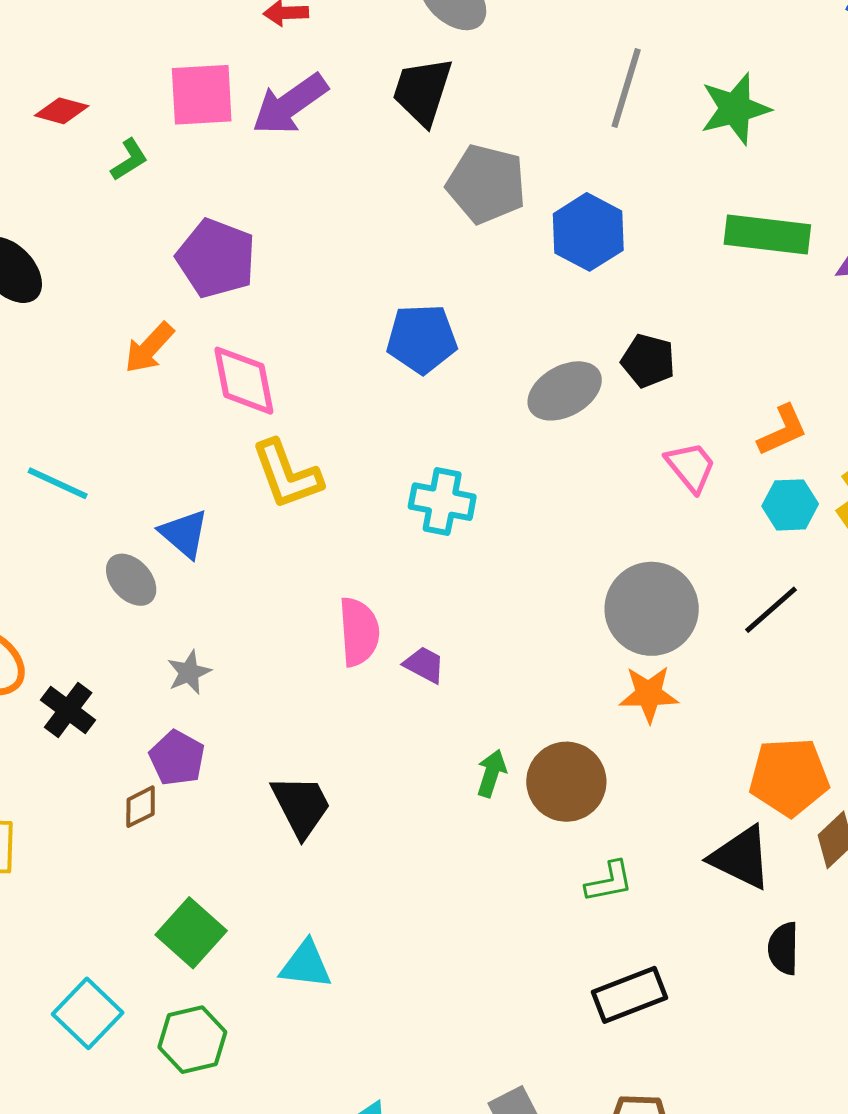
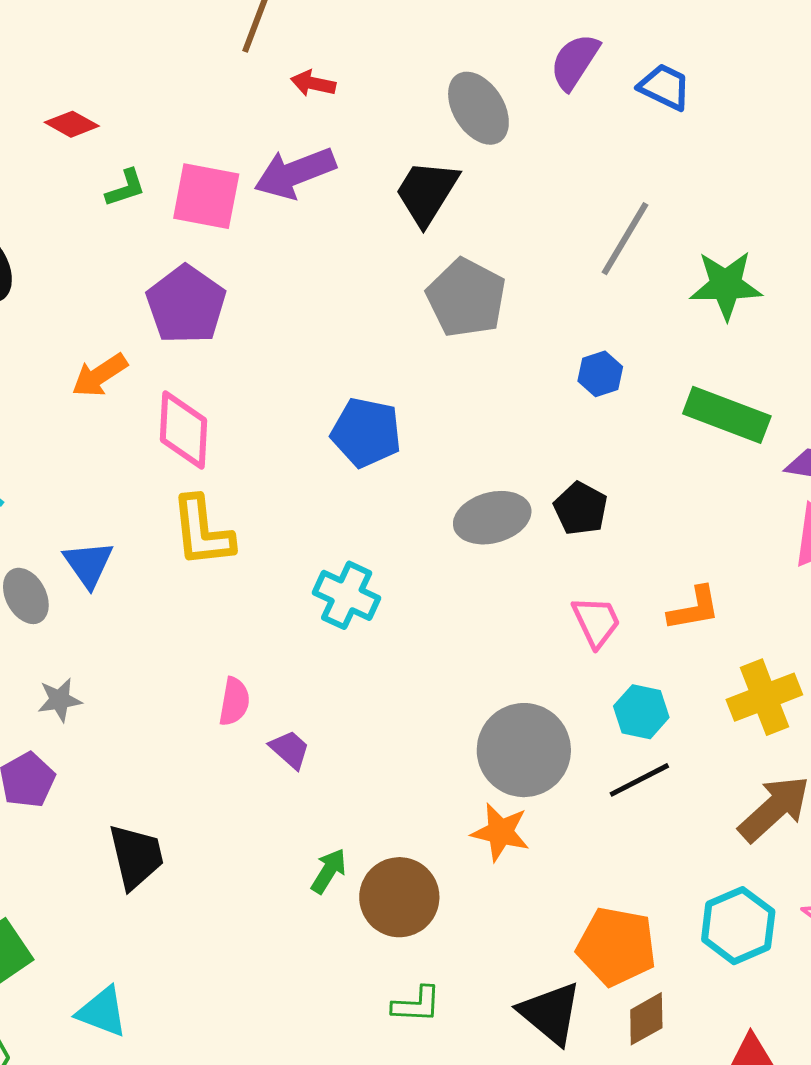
pink square: (202, 95) -> (206, 196), moved
blue hexagon: (588, 232) -> (600, 374), moved, size x0.6
cyan hexagon: (790, 505) -> (641, 712), moved
pink semicircle: (359, 632) -> (234, 702), size x0.7

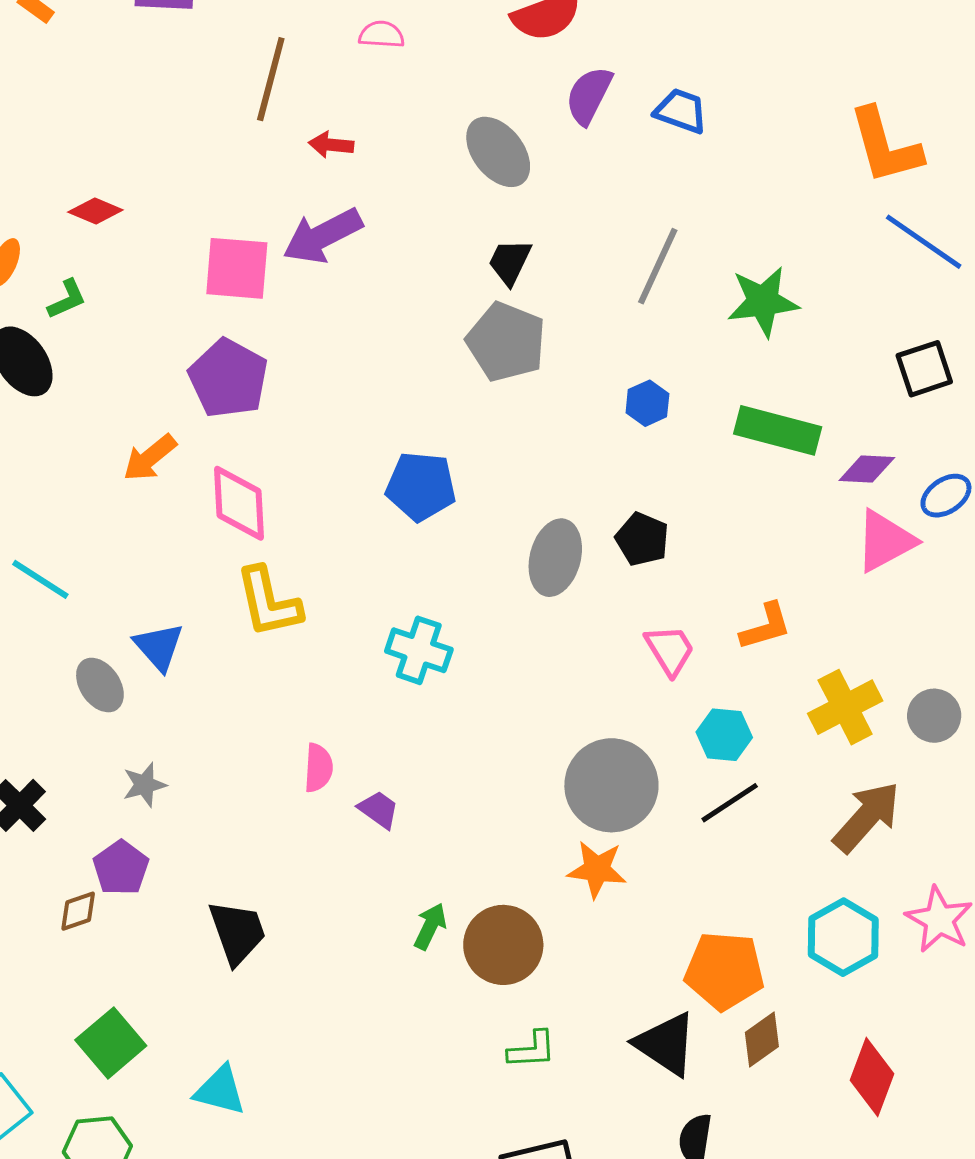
green L-shape: (126, 188) -> (67, 299), moved
black trapezoid: (427, 192) -> (510, 262), moved, size x0.7
gray ellipse: (492, 518) -> (555, 558), turned -54

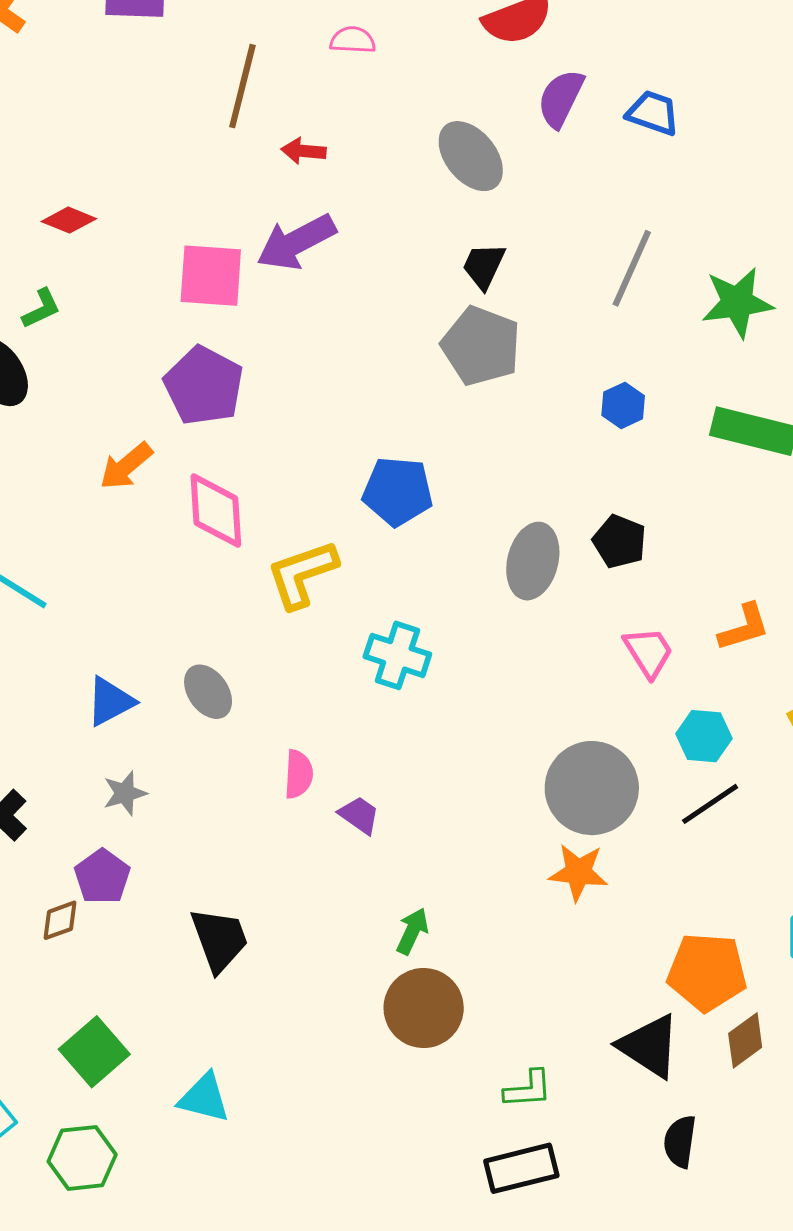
yellow L-shape: (269, 602) -> (302, 574), moved, turned 84
blue triangle: (159, 647) -> (110, 701), moved, turned 44
gray ellipse: (100, 685) -> (208, 692), moved
brown circle: (503, 945) -> (424, 1008), moved
green L-shape: (532, 1050) -> (528, 1089), moved

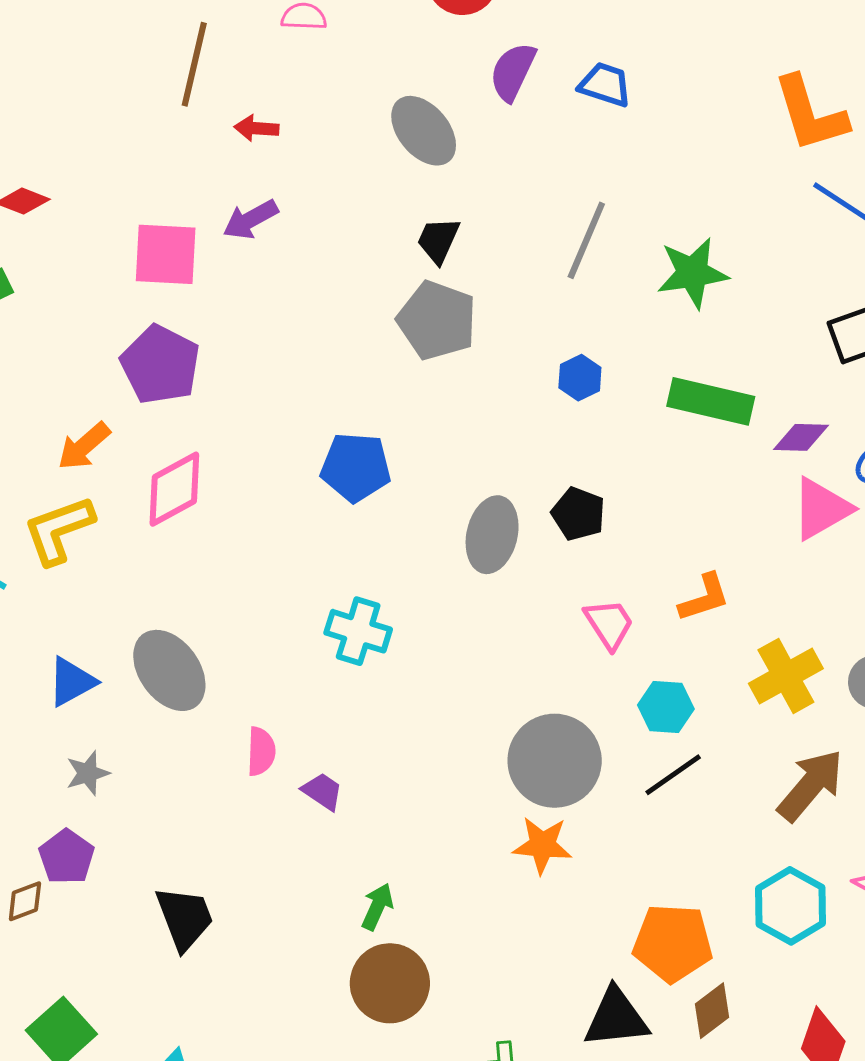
purple arrow: (296, 242) -> (250, 219), size x0.7
pink diamond: (216, 511) -> (174, 489), turned 66
yellow L-shape: (302, 574) -> (59, 530), moved
gray ellipse: (208, 692) -> (169, 670), size x1.5
black triangle: (649, 1046) -> (616, 1018), turned -38

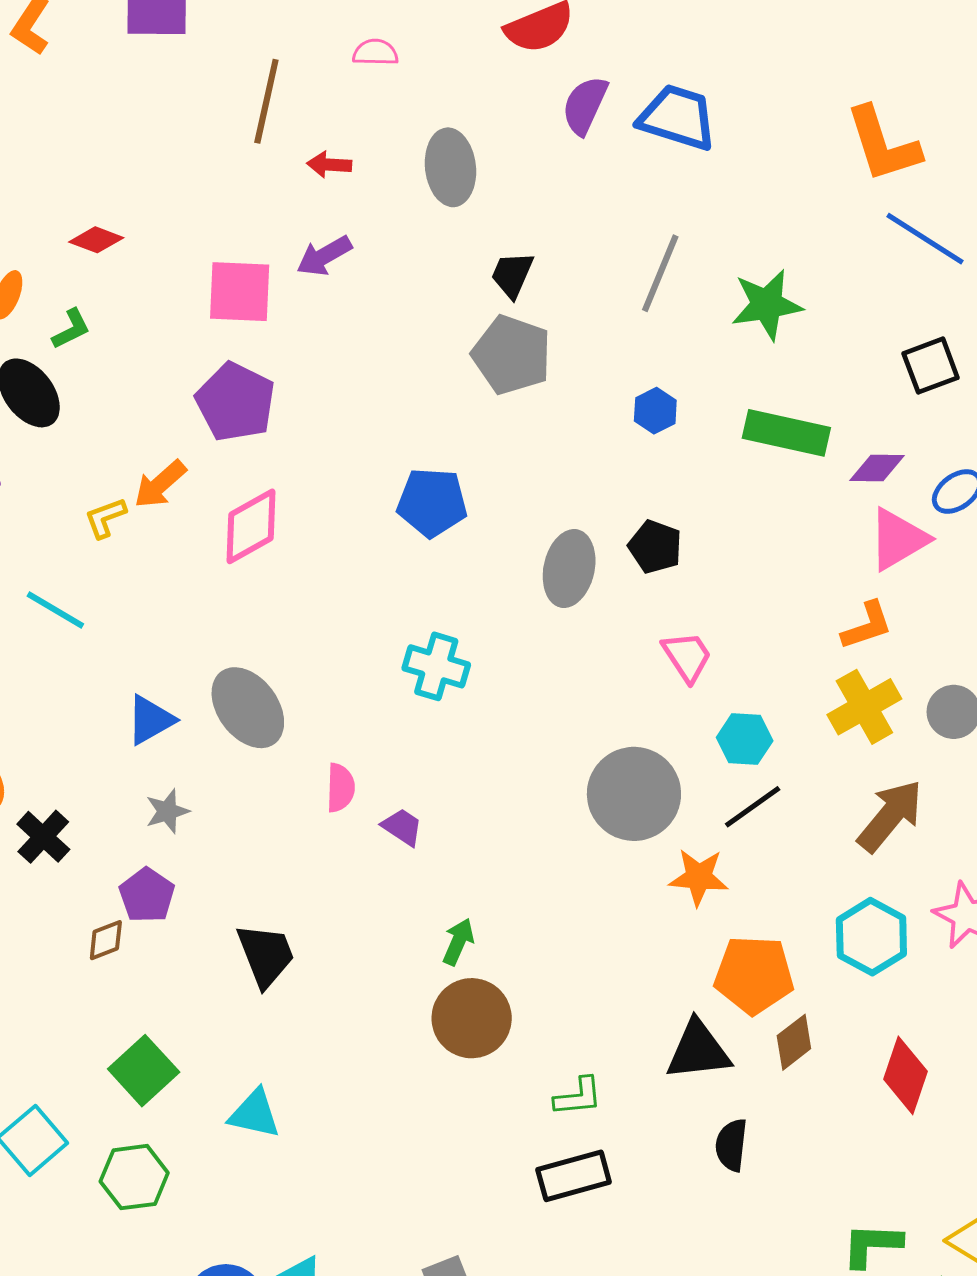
blue trapezoid: (605, 85) -> (677, 117), size x1.5
gray ellipse: (424, 131) -> (450, 167), moved, turned 34
yellow L-shape: (59, 530) -> (105, 518), moved, size x0.6
orange L-shape: (704, 598) -> (867, 626), moved
orange star: (542, 845) -> (699, 877), moved

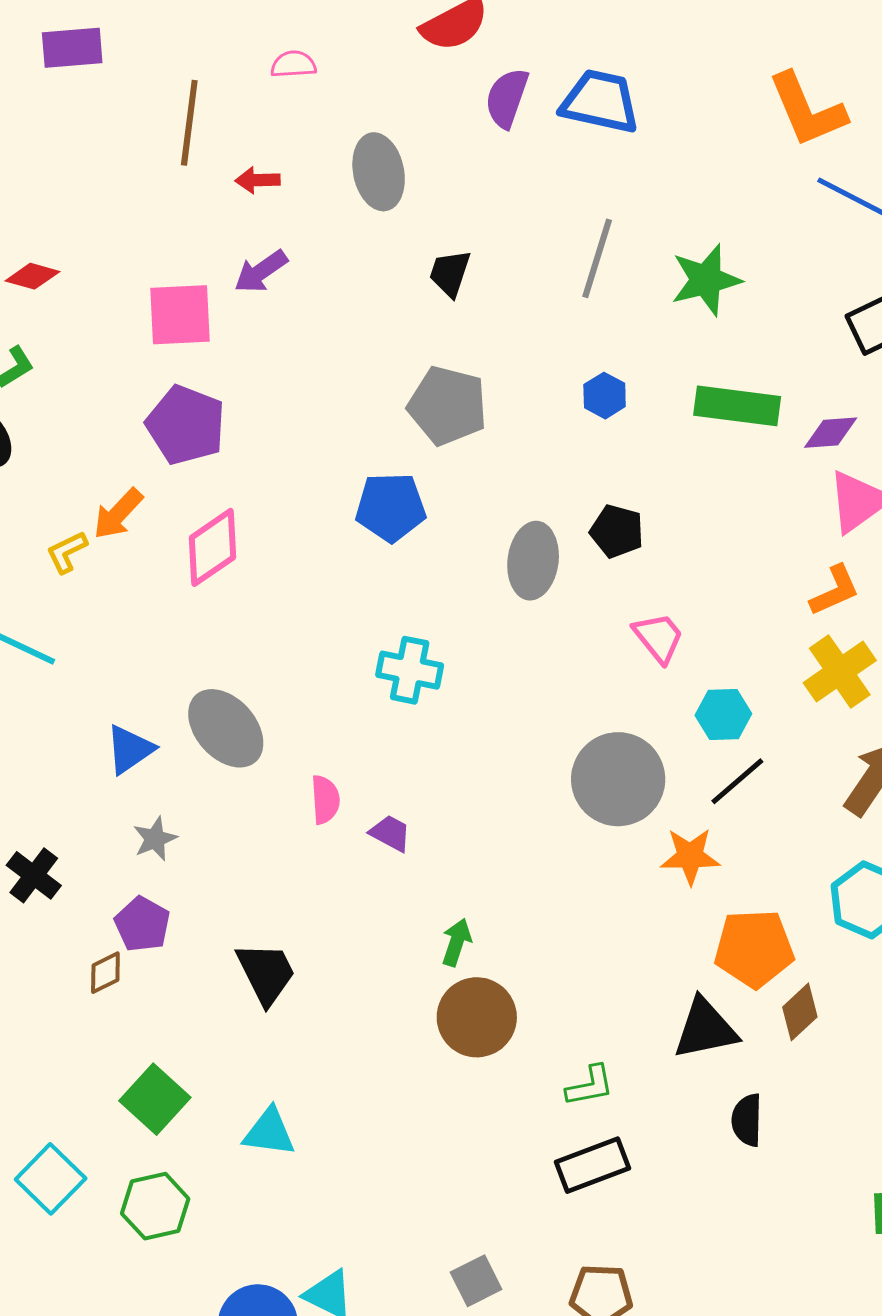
gray pentagon: (512, 355) -> (448, 406), moved

